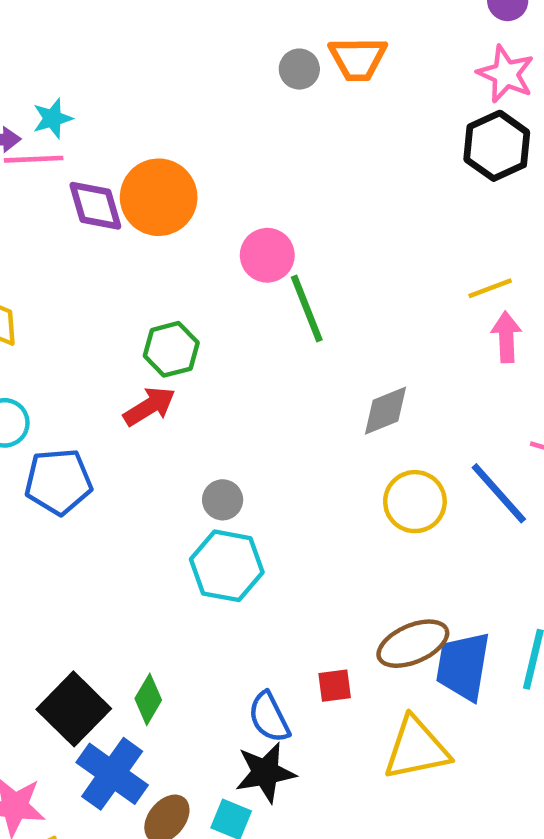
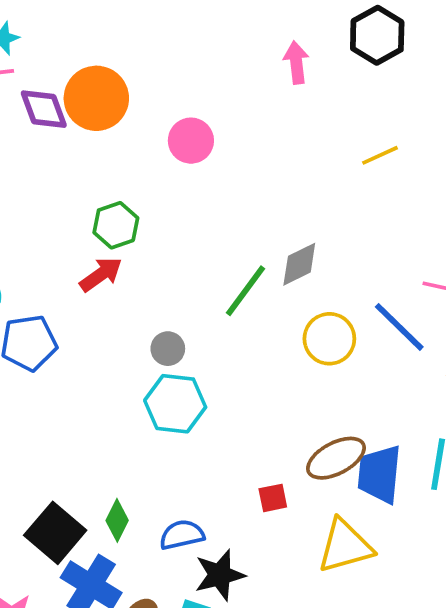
green line: (307, 309) -> (245, 291), moved, turned 62
pink arrow: (506, 337) -> (296, 63), moved
blue semicircle: (269, 717) -> (182, 535), moved, turned 108

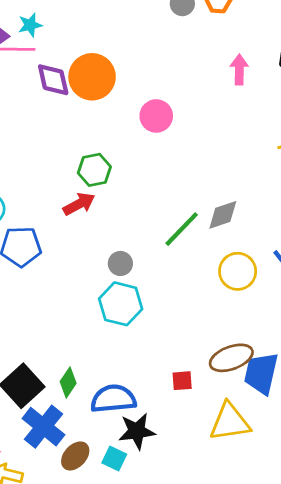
blue semicircle: (182, 535) -> (113, 399), size x1.4

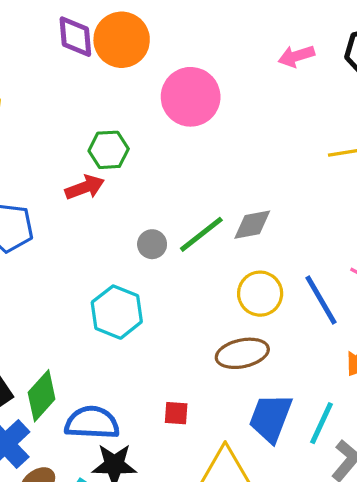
pink arrow: (239, 69) -> (296, 56), turned -116
pink circle: (156, 116) -> (191, 97), size x1.5
gray circle: (120, 263) -> (152, 244), moved
brown ellipse: (231, 358) -> (242, 353), moved
green diamond: (68, 382) -> (42, 396), size x1.4

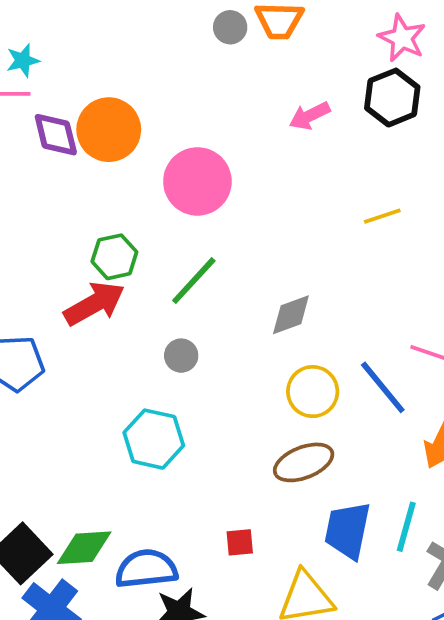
red arrow: (85, 187) -> (94, 304), size x1.4
green line: (201, 234) -> (194, 281), moved
green diamond: (42, 396) -> (84, 548), turned 54

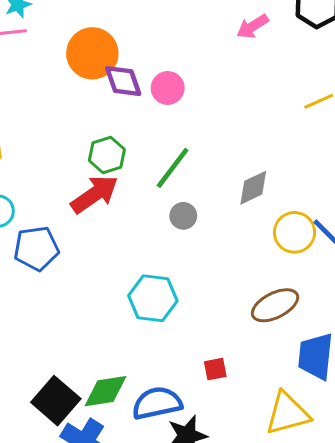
purple diamond: (56, 135) -> (123, 81), moved
pink circle: (197, 181) -> (168, 88), size x0.6
gray circle: (181, 356) -> (183, 216), moved
yellow circle: (313, 392) -> (294, 232), moved
red square: (240, 542) -> (215, 369), moved

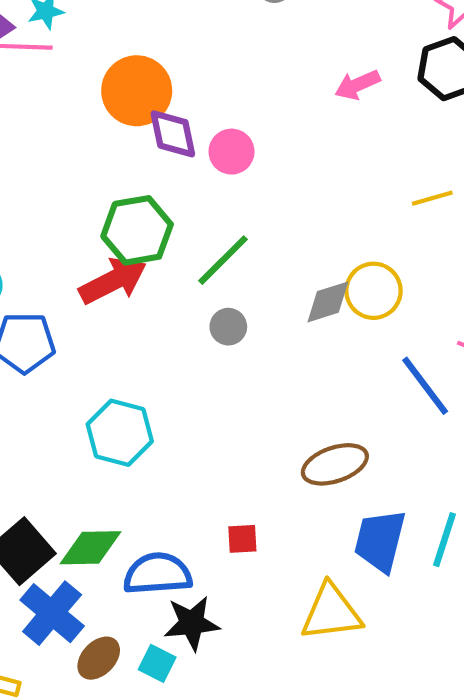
green hexagon: (107, 155) -> (137, 230), size x1.4
yellow circle: (294, 232) -> (374, 291), moved
cyan hexagon: (153, 298) -> (120, 433), moved

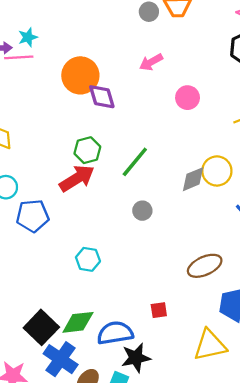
pink arrow: (357, 85) -> (151, 62), moved
pink circle: (231, 152) -> (188, 98), moved
green hexagon: (137, 230) -> (87, 150), size x0.7
gray circle: (228, 327) -> (142, 211), moved
cyan hexagon: (120, 433) -> (88, 259), size x0.7

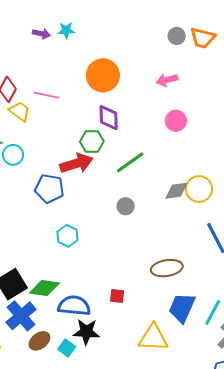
pink line: (19, 57) -> (46, 95), moved
purple diamond: (102, 97) -> (109, 118), moved
pink circle: (188, 98) -> (176, 121), moved
blue pentagon: (33, 216) -> (49, 189), moved

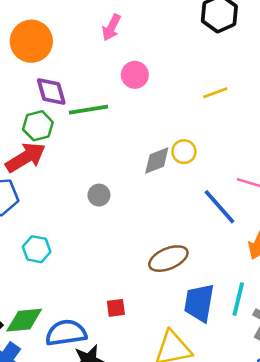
pink arrow: (167, 80) -> (111, 27), turned -35
green line: (130, 162) -> (89, 110), moved, turned 40
yellow circle: (199, 189) -> (184, 152), size x0.7

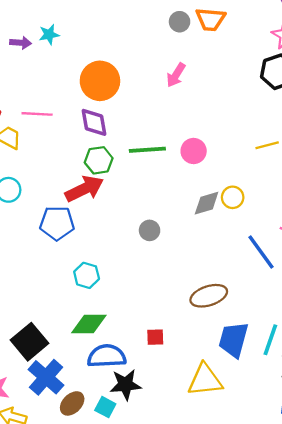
pink circle: (135, 75) -> (194, 151), moved
purple diamond: (51, 91) -> (94, 122), moved
green diamond: (24, 320) -> (89, 324), moved

